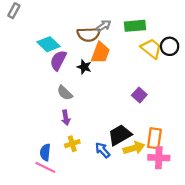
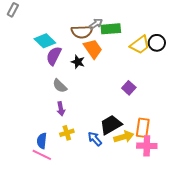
green rectangle: (135, 26) -> (111, 29), moved
yellow trapezoid: (151, 49) -> (140, 45), turned 105
orange trapezoid: (100, 53) -> (93, 49), turned -55

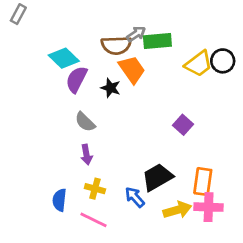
yellow cross: (67, 133) -> (95, 189), turned 32
yellow arrow: (124, 137) -> (177, 210), moved
pink line: (42, 155) -> (94, 220), moved

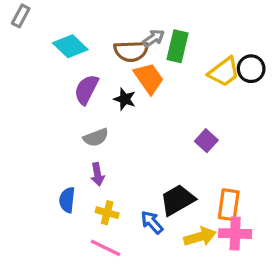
green rectangle: (157, 41) -> (178, 46), turned -72
cyan diamond: (64, 58) -> (70, 46), moved
gray semicircle: (85, 122) -> (96, 137), turned -65
blue semicircle: (59, 200) -> (67, 200), moved

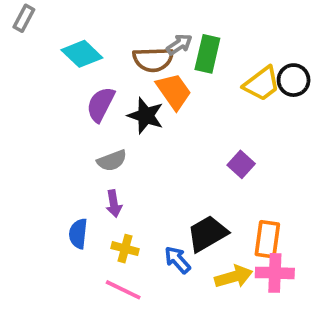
black star: (125, 99) -> (146, 116), size x1.4

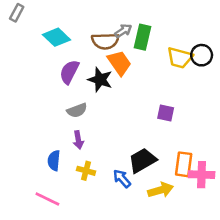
yellow trapezoid: (262, 84) -> (180, 58), turned 52
purple square: (241, 164) -> (166, 113), turned -30
pink cross: (275, 273) -> (202, 175), moved
pink line: (123, 290) -> (47, 199), moved

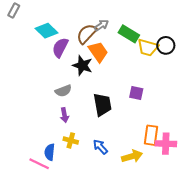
green rectangle: (143, 37) -> (129, 34), moved, turned -72
brown semicircle: (105, 41) -> (87, 34), turned 135
purple semicircle: (69, 72) -> (60, 48), moved
blue semicircle: (54, 160) -> (50, 152), moved
black trapezoid: (143, 160) -> (102, 105), moved, turned 110

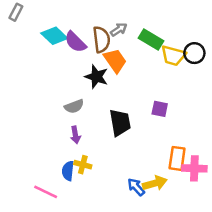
brown semicircle: (87, 34) -> (101, 39), turned 130
purple semicircle: (60, 48) -> (75, 42), moved, turned -72
blue arrow: (100, 147) -> (136, 187), moved
blue semicircle: (50, 152) -> (68, 171), moved

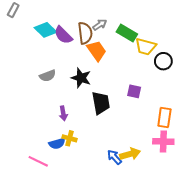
black circle: (194, 53) -> (163, 61), moved
black star: (96, 77) -> (81, 78), moved
gray semicircle: (74, 106) -> (48, 76), moved
orange rectangle: (177, 158) -> (164, 117), moved
blue semicircle: (68, 171) -> (57, 144), turned -112

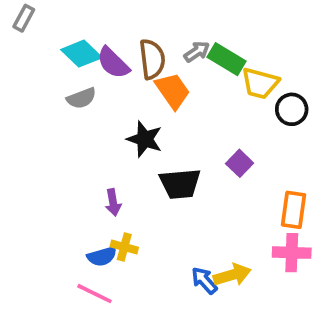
gray arrow: (100, 25) -> (197, 52), moved
gray semicircle: (48, 76) -> (81, 98), moved
purple square: (134, 91) -> (240, 163), turned 32
black trapezoid: (101, 103) -> (180, 184), turned 95
pink line: (38, 161) -> (94, 294), moved

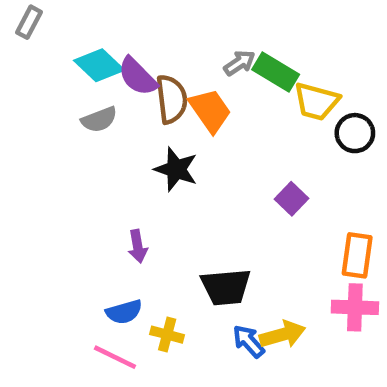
brown semicircle: (152, 59) -> (172, 99), moved
black trapezoid: (180, 184) -> (226, 287), moved
yellow cross: (124, 247) -> (167, 335), moved

